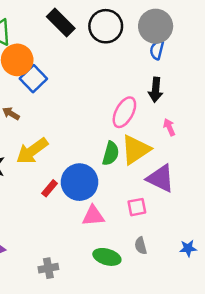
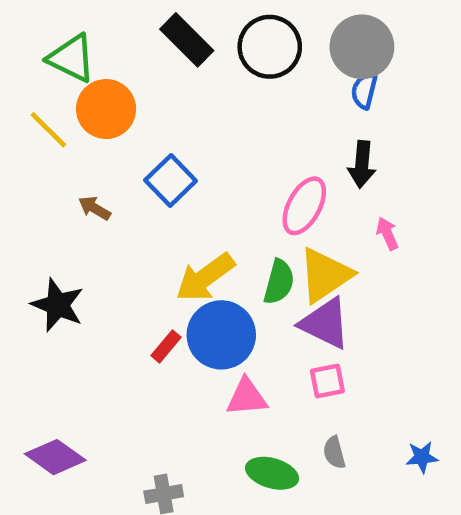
blue square: (33, 79) -> (171, 180), moved
yellow arrow: (32, 151) -> (205, 277), moved
purple triangle: (161, 178) -> (325, 323), moved

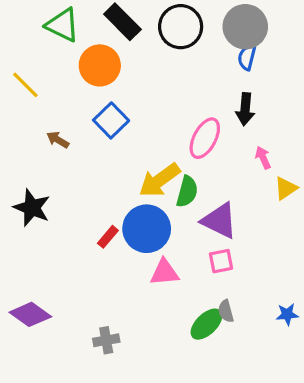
green triangle: (71, 58) -> (63, 25), moved
orange circle: (106, 109) -> (100, 65), moved
yellow triangle: (325, 275) -> (286, 188), moved, size x0.6
yellow arrow: (205, 277) -> (160, 180), moved
green ellipse: (272, 473) -> (206, 324), moved, turned -60

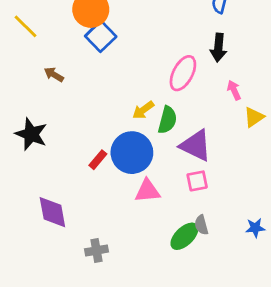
blue square: (111, 120) -> (101, 36), moved
yellow arrow: (160, 180) -> (143, 110), size x0.6
purple diamond: (30, 314) -> (52, 212), moved, turned 44

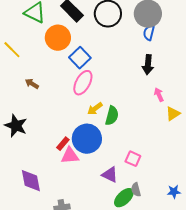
blue square: (101, 36) -> (80, 58), moved
pink ellipse: (183, 73) -> (83, 83), moved
purple triangle: (196, 145) -> (110, 175), moved, size x0.7
pink square: (197, 181) -> (133, 159), turned 35
pink triangle: (147, 191) -> (70, 156), moved

